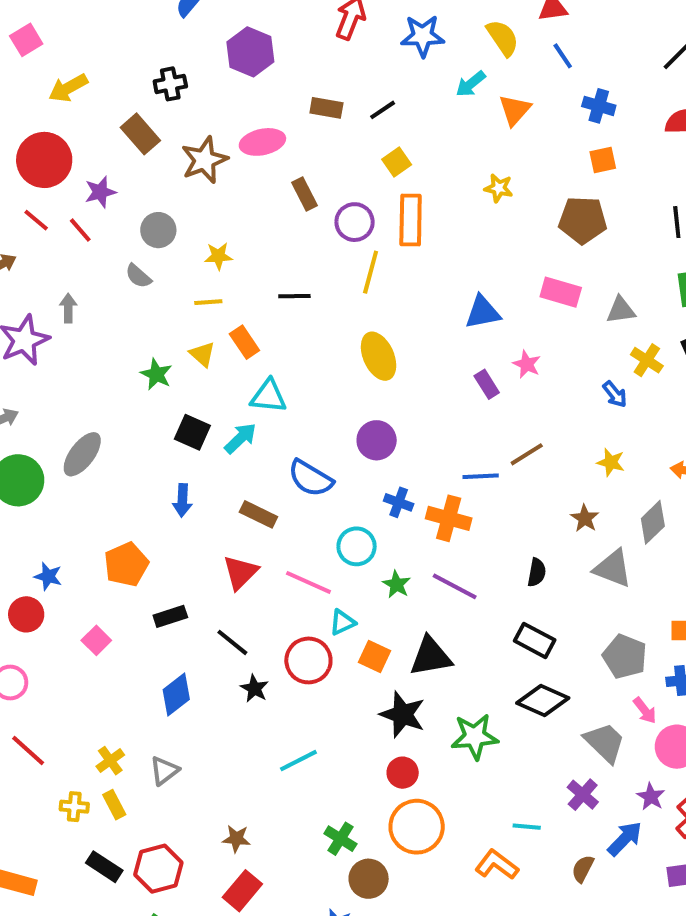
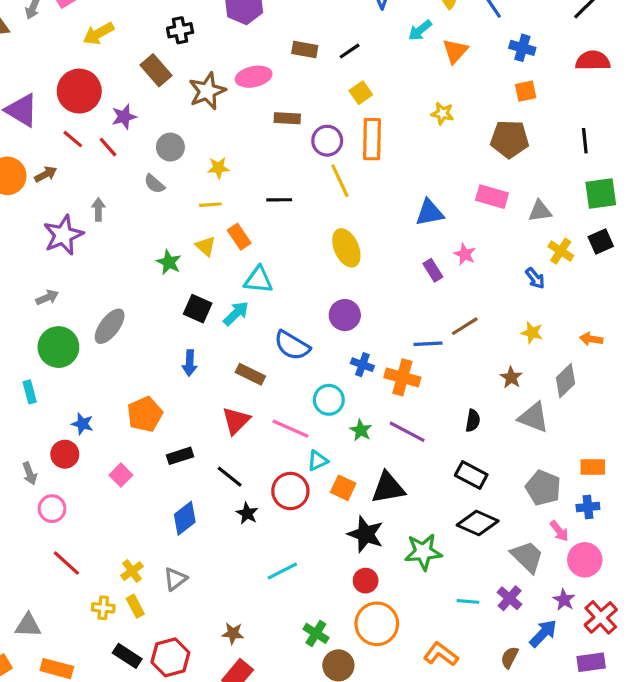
brown rectangle: (304, 194) -> (287, 118), turned -60
yellow line: (371, 272) -> (340, 181), turned -40
cyan line: (527, 827) -> (468, 601), moved

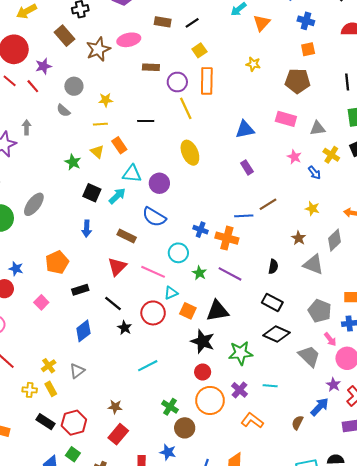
pink star: (465, 254) -> (294, 157), moved
purple circle: (345, 315) -> (159, 183), moved
purple cross: (510, 598) -> (240, 390), moved

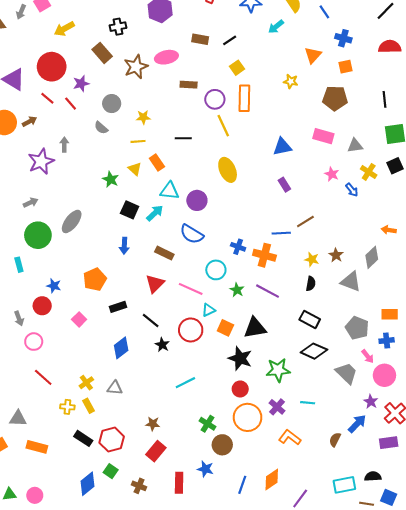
orange triangle: (262, 23) -> (313, 55), moved
yellow star: (312, 209) -> (312, 259), moved
gray triangle: (77, 371) -> (115, 388), turned 42

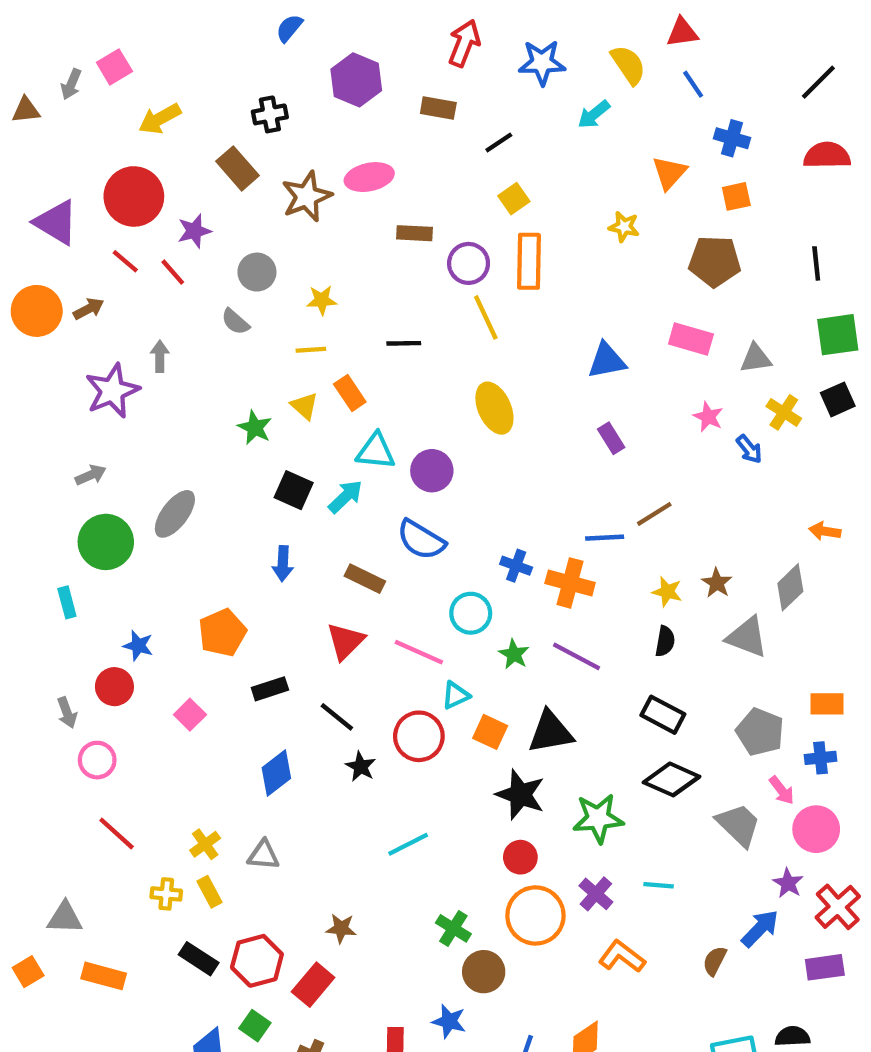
brown rectangle: (200, 39) -> (438, 108), moved
red rectangle: (156, 451) -> (313, 985), moved

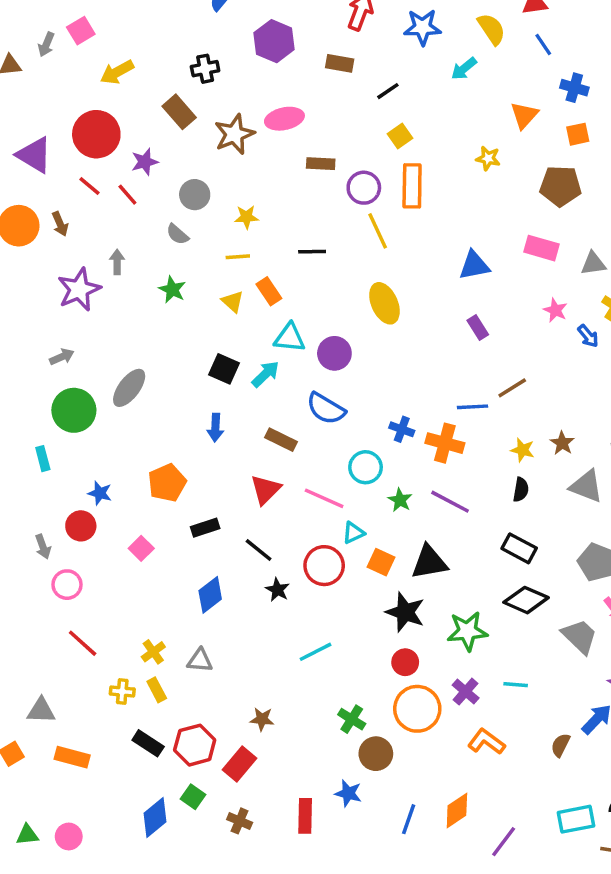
brown arrow: (89, 309) -> (60, 224), turned 95
green star: (255, 428) -> (172, 290), moved

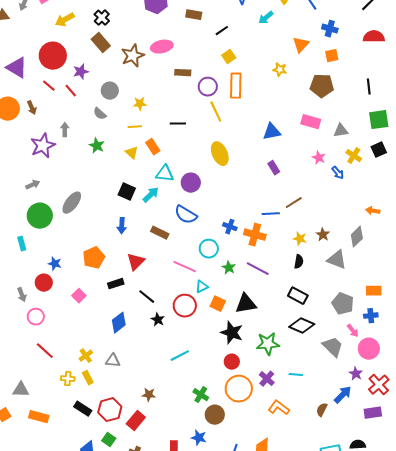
black cross: (205, 69) -> (102, 18), moved, turned -35
red triangle: (265, 490) -> (136, 262), moved

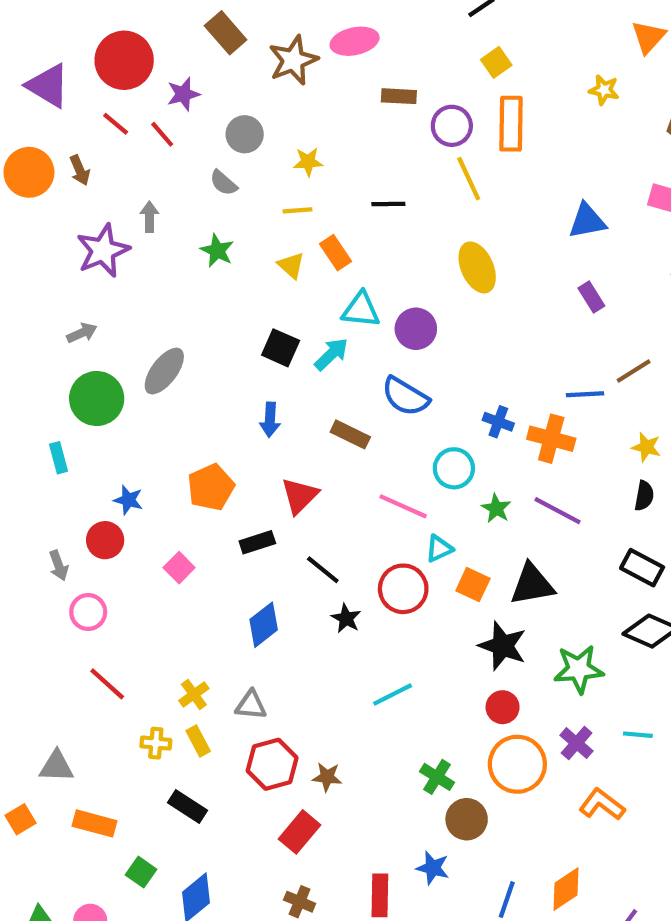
red hexagon: (110, 410) -> (272, 764), moved
green square: (109, 440) -> (141, 872), moved

